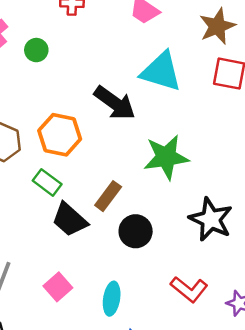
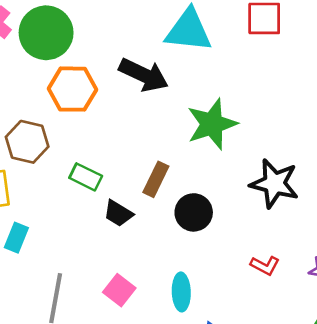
green circle: (36, 50) -> (46, 33), size x2.0
orange hexagon: (60, 135) -> (72, 89), moved
black trapezoid: (70, 220) -> (118, 213), size x0.7
red L-shape: (189, 289) -> (265, 265), size x0.7

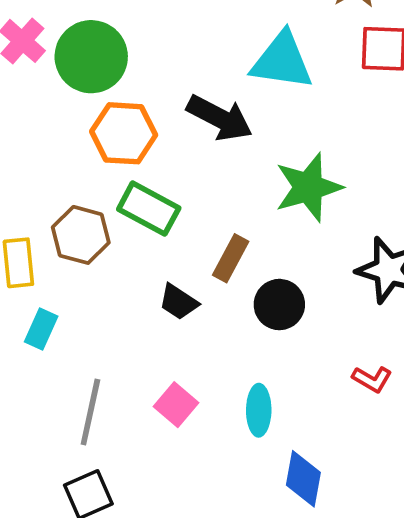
brown hexagon: (27, 142) -> (81, 235), moved
green rectangle: (86, 177) -> (149, 209), moved, size x1.4

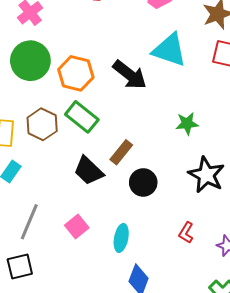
green circle: (91, 57) -> (30, 61), moved
green star: (308, 187) -> (187, 124), moved, size x0.6
black trapezoid: (178, 302) -> (88, 171), size x1.4
red L-shape: (372, 379) -> (186, 233), turned 80

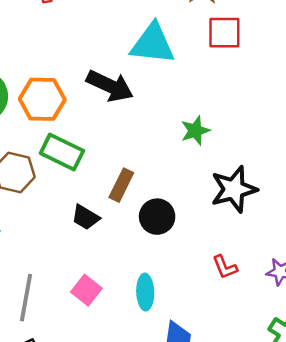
black trapezoid: (88, 171) -> (86, 217), size x0.7
black star: (206, 175) -> (234, 189), turned -30
red L-shape: (186, 233) -> (225, 267), turned -40

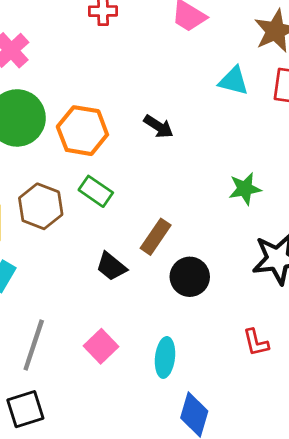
cyan triangle: (153, 44) -> (233, 81), moved, size x0.6
black arrow: (110, 86) -> (159, 126), size x0.6
green rectangle: (62, 152) -> (96, 191), size x0.7

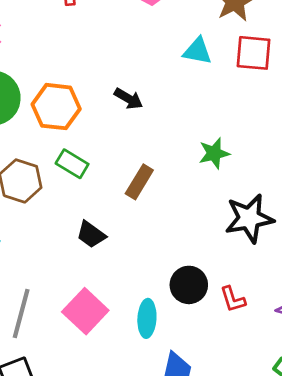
brown rectangle: (156, 237) -> (139, 182), moved
black circle: (190, 277) -> (189, 285), moved
pink square: (101, 346) -> (85, 311), size x1.4

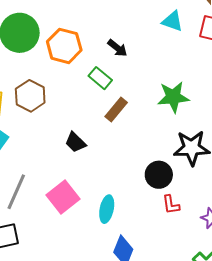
green star: (214, 153) -> (173, 97), size x1.4
green rectangle: (72, 164) -> (100, 78), moved
black circle: (189, 285) -> (159, 175), moved

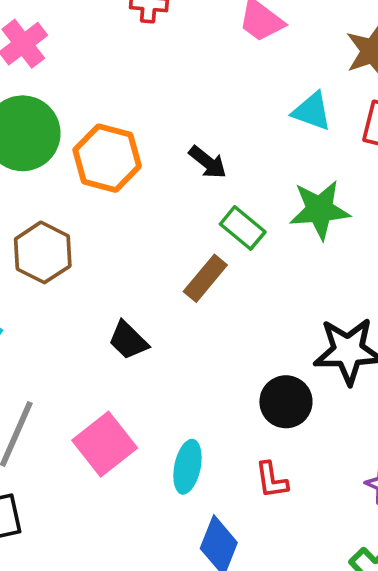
green rectangle: (100, 78) -> (243, 228), moved
green star: (173, 97) -> (320, 210), moved
red L-shape: (171, 205) -> (272, 480), moved

